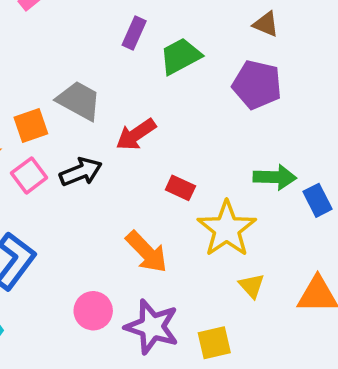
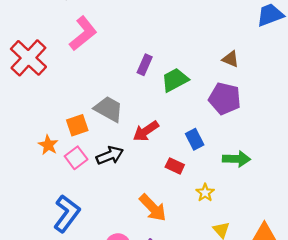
blue rectangle: (318, 200) -> (195, 139), moved
yellow star: (227, 229) -> (205, 193), size x0.5

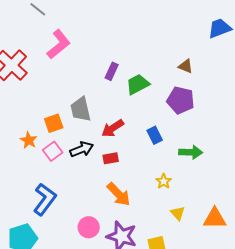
gray trapezoid: (109, 109) -> (81, 109), turned -132
red rectangle: (175, 166) -> (111, 158), moved, turned -35

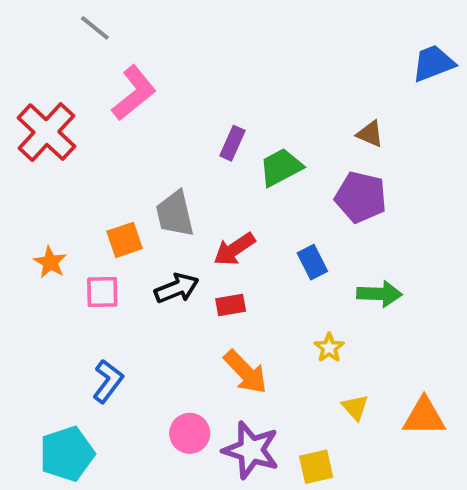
orange star: (29, 140) -> (50, 262), moved
pink square: (53, 151) -> (102, 292), moved, turned 36
blue L-shape: (45, 199) -> (108, 381), size x0.7

